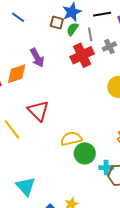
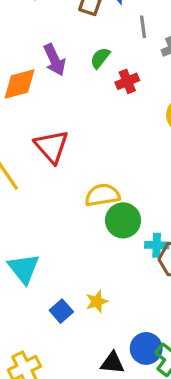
green semicircle: (73, 29) -> (100, 58), moved
red cross: (82, 55) -> (127, 81), moved, size x0.6

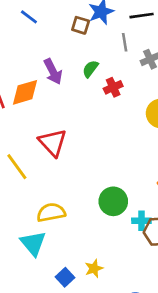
yellow semicircle: (102, 195) -> (51, 212), moved

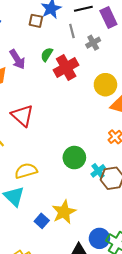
red cross: (113, 87) -> (66, 67), size x1.6
cyan cross: (141, 221) -> (98, 171), turned -32
yellow star: (94, 268) -> (64, 212), size x1.6

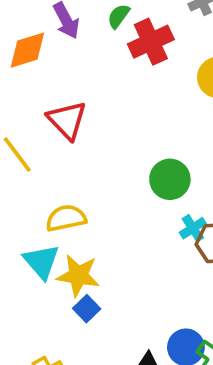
green circle: (74, 158) -> (170, 179), moved
yellow star: (64, 212) -> (78, 275), moved, turned 30

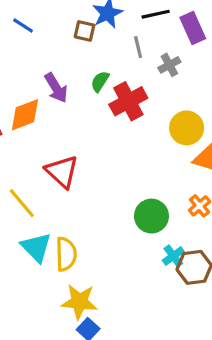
yellow semicircle: (66, 218) -> (66, 254), turned 104
cyan triangle: (41, 262) -> (36, 247), moved

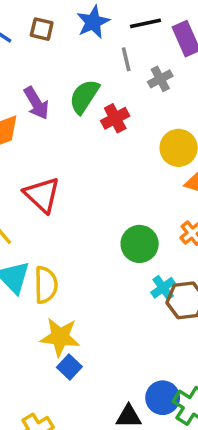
brown square: (85, 31) -> (42, 29), moved
green semicircle: (100, 81) -> (84, 96), size x1.5
red cross: (128, 101) -> (115, 118), size x0.7

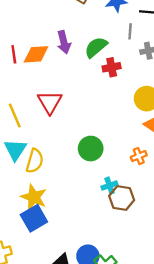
green circle: (140, 244) -> (91, 149), moved
blue square: (69, 367) -> (34, 218), size x1.6

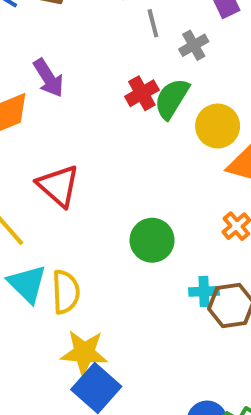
green semicircle: (96, 47) -> (172, 99), moved
cyan cross: (109, 186) -> (204, 291), turned 35

